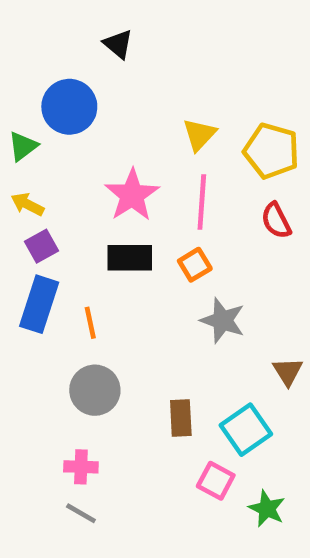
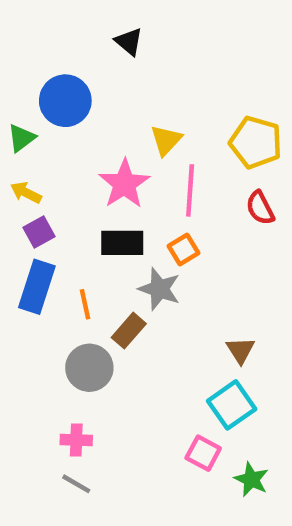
black triangle: (118, 44) -> (129, 42), moved
yellow triangle: (199, 135) -> (166, 140), moved
gray star: (223, 320) -> (159, 289), moved
brown triangle: (288, 372) -> (240, 350), moved
brown rectangle: (181, 418) -> (129, 331), moved, turned 44

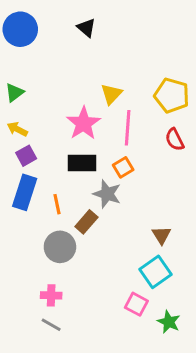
blue circle: (65, 101) -> (20, 29), moved

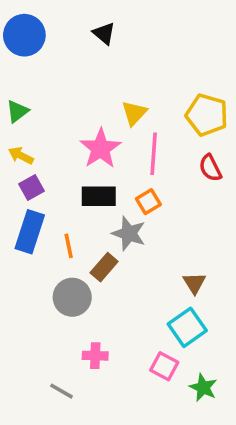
pink cross: (51, 295) -> (95, 356), moved

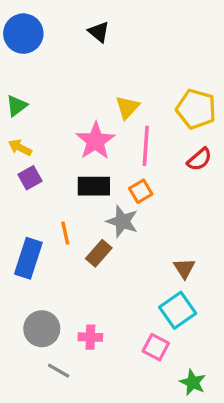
red semicircle: (210, 168) -> (199, 159), turned -104
blue rectangle: (30, 232) -> (28, 258), moved
gray circle: (72, 297) -> (42, 329), moved
green star: (203, 388) -> (193, 382), moved

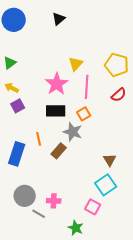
black triangle: (99, 32) -> (59, 19), turned 40
gray line: (59, 371) -> (39, 214), moved
green star: (193, 382) -> (76, 228), moved

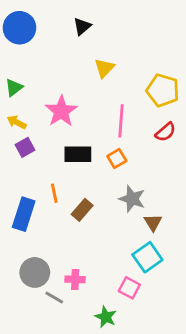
yellow triangle: (76, 64) -> (104, 68), moved
pink star: (57, 84) -> (61, 111), moved
gray star: (73, 132) -> (132, 199), moved

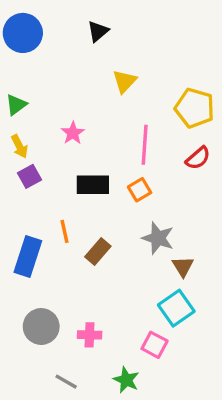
pink star: (61, 111) -> (73, 133), size x0.6
yellow arrow: (17, 122) -> (19, 146), turned -144
gray line: (54, 298) -> (66, 382), moved

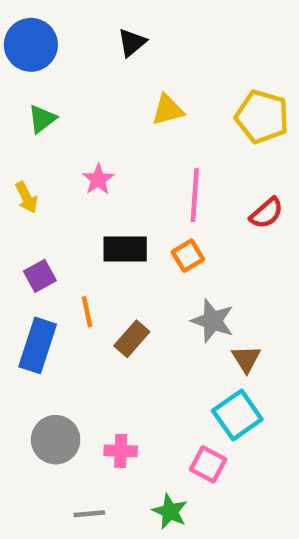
yellow triangle: (125, 81) -> (168, 110), turned 32
green triangle: (16, 105) -> (42, 119), moved
yellow pentagon: (195, 108) -> (262, 117), moved
purple square: (29, 176) -> (40, 276), moved
gray line: (66, 382) -> (89, 514), turned -35

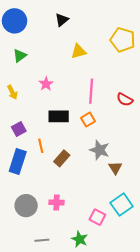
yellow pentagon: (262, 117) -> (123, 40), moved
red semicircle: (266, 213) -> (125, 100), turned 70
cyan square: (237, 415) -> (122, 205), moved
pink cross: (121, 451) -> (56, 202), moved

